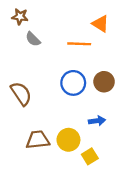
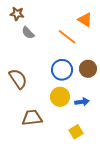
orange line: (79, 44) -> (67, 37), turned 36
yellow circle: (68, 140) -> (60, 97), moved

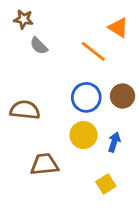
brown semicircle: (18, 79) -> (25, 110), turned -50
blue arrow: (82, 102) -> (114, 142), turned -64

